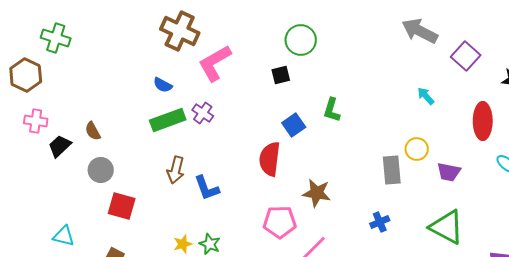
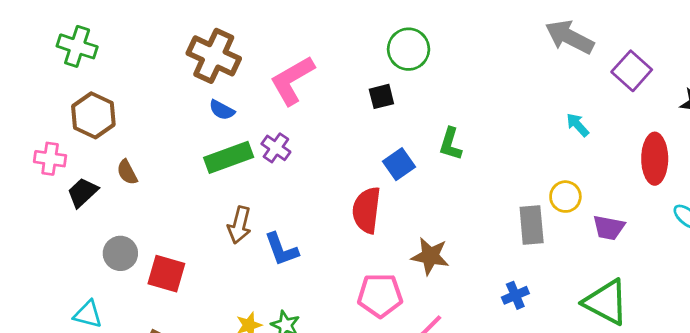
brown cross: (180, 31) -> (214, 56), moved
brown hexagon: (26, 75) -> (93, 115), moved
gray circle: (101, 170) -> (120, 253), moved

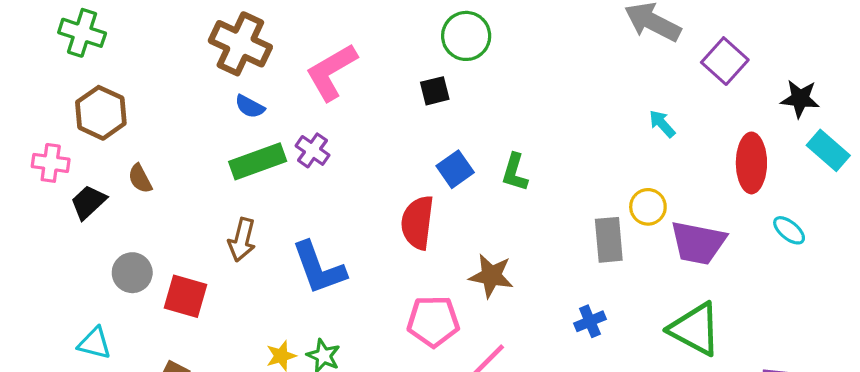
green L-shape: (450, 144) -> (515, 172), moved
brown arrow: (239, 225) -> (242, 240), moved
purple trapezoid: (609, 228) -> (698, 243), size x1.5
blue L-shape: (281, 249) -> (319, 268), size x1.4

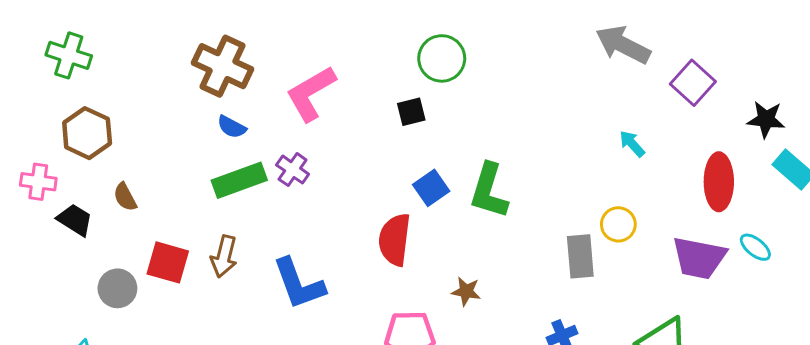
green L-shape: (515, 172) -> (489, 191), size x1.5
black trapezoid: (88, 202) -> (75, 220), turned 75
purple trapezoid: (698, 243) -> (699, 258), moved
brown star: (491, 276) -> (466, 291), size x0.7
red square: (186, 296) -> (168, 262), moved

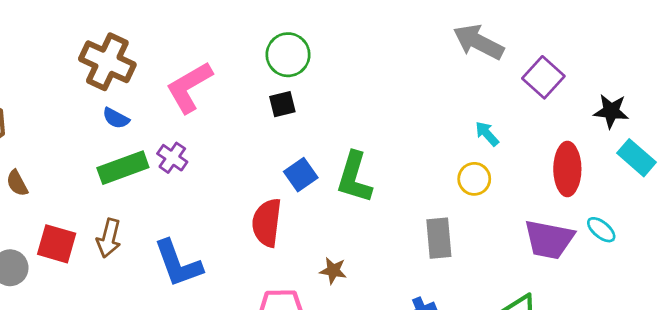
green circle: (442, 58) -> (288, 55), moved
yellow circle: (618, 224) -> (474, 179), moved

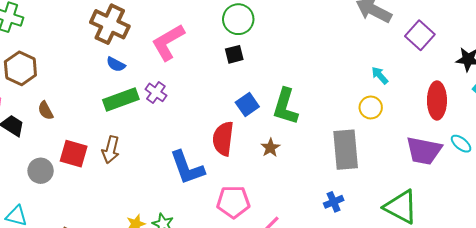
gray rectangle: (439, 238) -> (346, 150), size x1.4
blue L-shape: (178, 264) -> (187, 168), moved
brown star: (333, 271) -> (270, 148), moved, turned 30

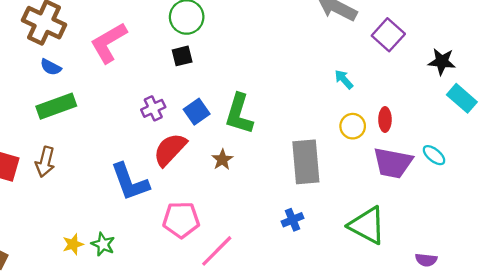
purple cross: (156, 92) -> (153, 108), moved, turned 30
red ellipse: (437, 100) -> (385, 119), moved, size x0.6
yellow circle: (371, 107) -> (353, 126), moved
red semicircle: (223, 139) -> (170, 150), turned 36

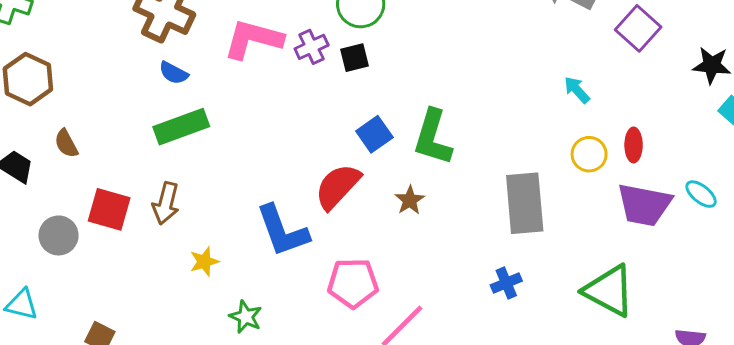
pink L-shape: (109, 43) -> (253, 39), turned 45
purple cross: (153, 108) -> (312, 47), moved
yellow star: (73, 244) -> (204, 262), moved

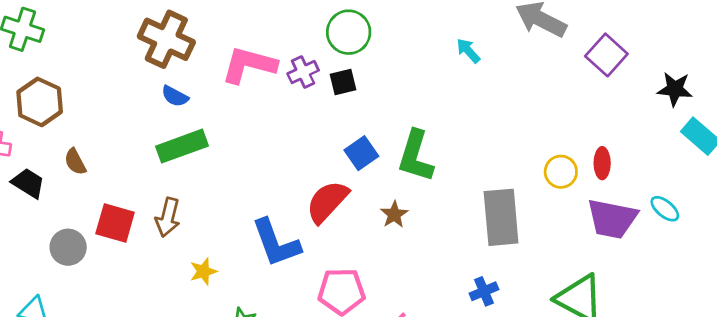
cyan arrow: (577, 90) -> (468, 51), moved

